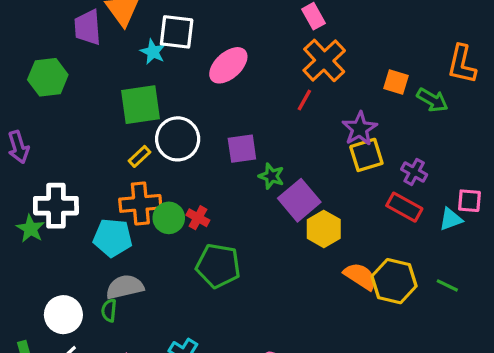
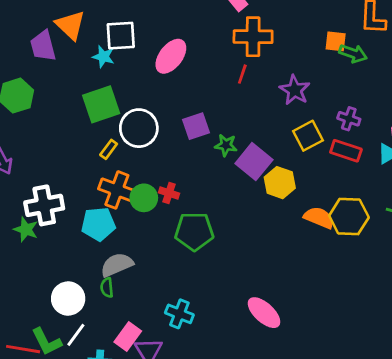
orange cross: (324, 60) -> (253, 37), turned -36
orange square: (396, 82) -> (336, 41), moved
yellow square: (366, 155) -> (308, 136), moved
orange cross: (140, 203) -> (117, 190), turned 36

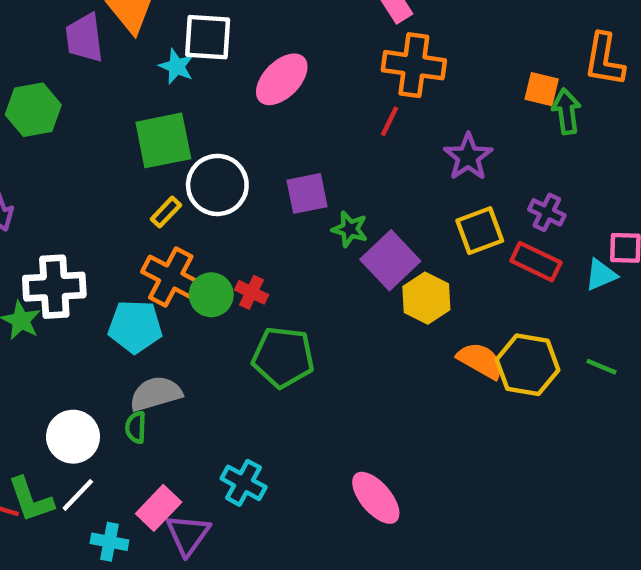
green arrow: (353, 54) -> (566, 111), turned -124

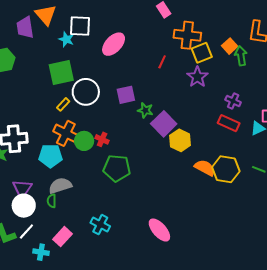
orange cross: (414, 65) -> (187, 35), moved
orange square: (542, 89) -> (230, 46), turned 35
yellow square: (480, 231) -> (202, 53), moved
purple triangle: (188, 535) -> (22, 189), moved

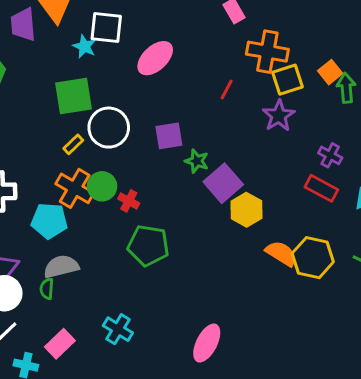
green circle: (84, 141) -> (102, 186), moved
pink ellipse: (159, 230) -> (207, 343), turned 65

